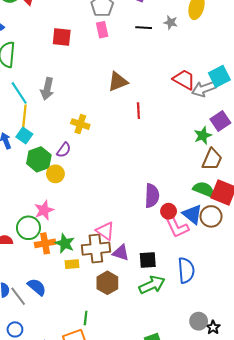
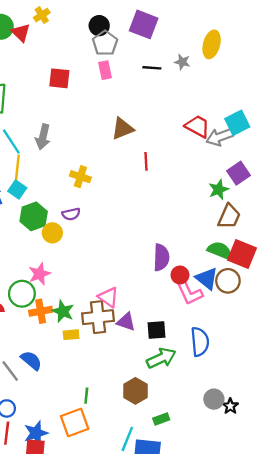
purple semicircle: (64, 150) -> (71, 214), moved, turned 42
brown hexagon: (107, 283) -> (135, 391), moved

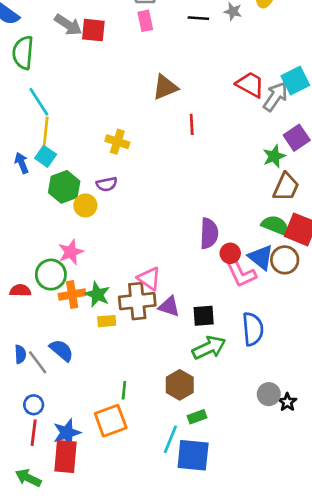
gray arrow: (43, 137) -> (68, 25), moved, turned -70
gray arrow: (220, 137) -> (275, 97), turned 144
green rectangle: (161, 419) -> (197, 417), moved

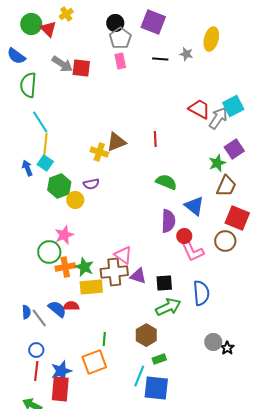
brown triangle: (165, 87) -> (116, 142), moved
green semicircle: (275, 225) -> (166, 182), moved
blue triangle: (261, 257) -> (194, 206), moved
red semicircle: (20, 290) -> (71, 306), moved
yellow rectangle: (107, 321) -> (91, 287), size x1.6

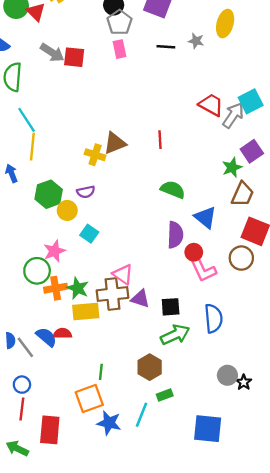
cyan square: (45, 163) -> (89, 234), moved
blue star: (61, 371) -> (109, 423), moved, turned 30
blue square: (156, 388) -> (208, 429), moved

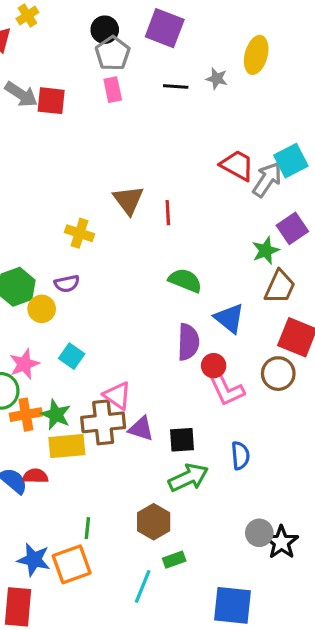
brown triangle: (115, 143) -> (128, 200), moved, turned -45
cyan square: (89, 234) -> (72, 356), moved
blue semicircle: (213, 318) -> (240, 456), size x0.7
black star: (244, 382) -> (281, 542), size x1.5
blue star: (109, 423) -> (34, 560), moved

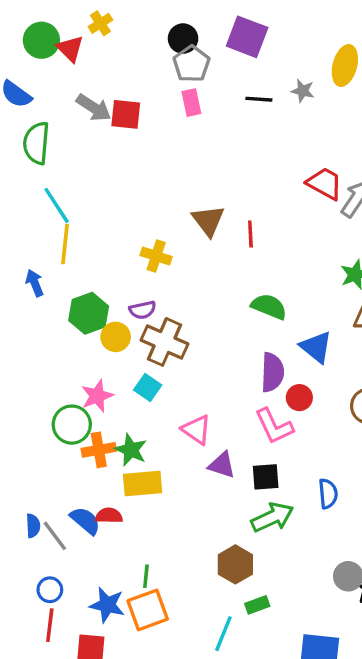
pink L-shape: (226, 389) -> (274, 426), moved
brown cross: (103, 422) -> (164, 342), moved, turned 30
green line: (87, 528) -> (146, 576), moved

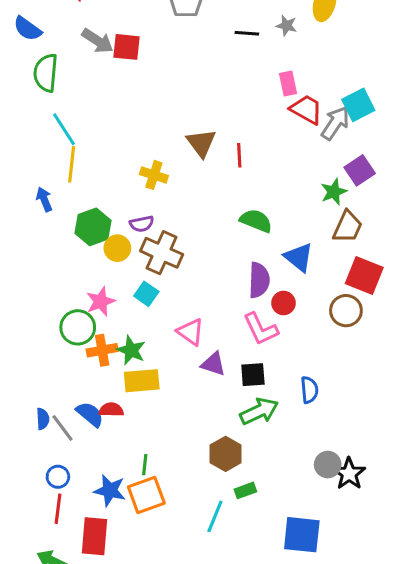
pink rectangle: (191, 103) -> (288, 84), moved

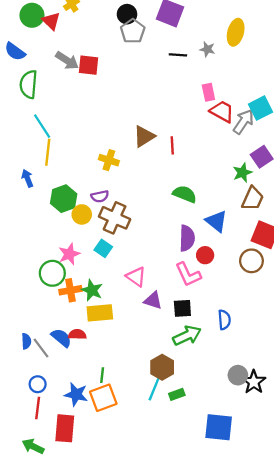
brown triangle: (201, 143) -> (144, 136), turned 35
cyan line: (215, 516) -> (154, 389), moved

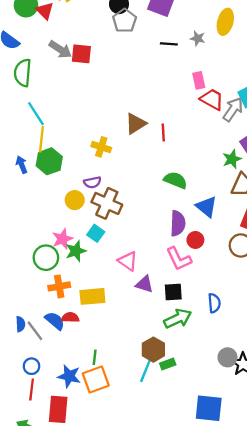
green hexagon: (64, 199) -> (49, 161), moved
orange cross: (70, 290) -> (59, 286), moved
green star: (92, 290) -> (76, 251), moved, turned 30
green rectangle: (177, 394) -> (168, 364), moved

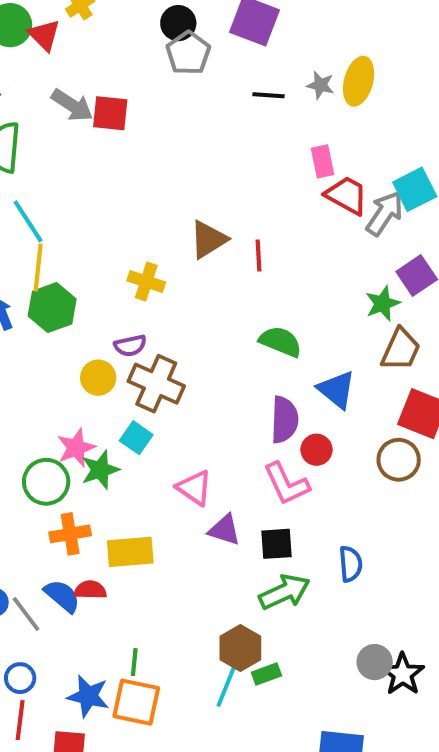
yellow ellipse: (225, 22) -> (359, 81), moved
orange square: (96, 379) -> (136, 702), turned 32

